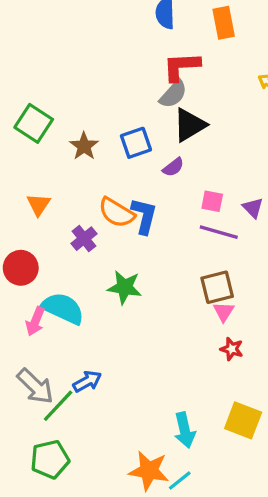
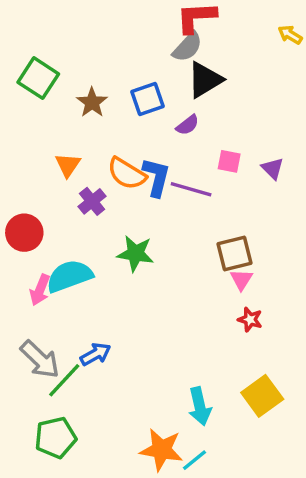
orange triangle: (39, 204) -> (68, 165), moved
purple line: (219, 232) -> (191, 189), moved
cyan semicircle: (63, 308) -> (69, 276), turned -45
yellow square: (243, 420) -> (262, 396), turned 33

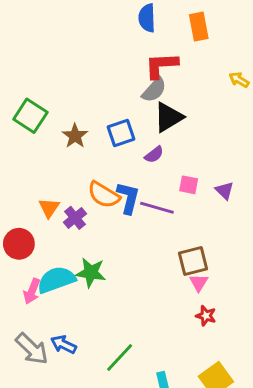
orange triangle: (68, 165) -> (49, 208), moved
green star: (135, 253) -> (91, 273), moved
blue arrow: (96, 354) -> (63, 344), moved, turned -125
green line: (64, 380) -> (120, 357), moved

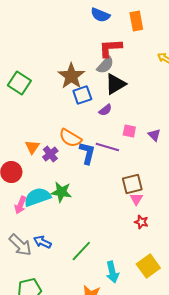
blue semicircle: (147, 18) -> (100, 15), turned -66
brown star: (75, 136) -> (71, 76), moved, size x1.5
blue L-shape: (128, 198) -> (87, 153), moved

